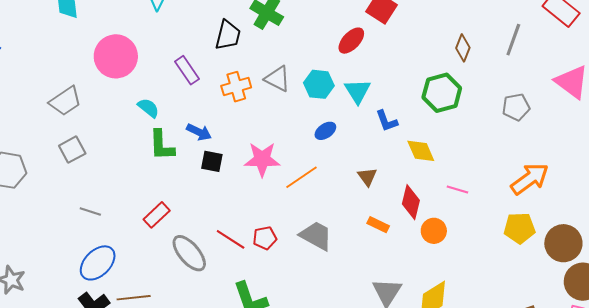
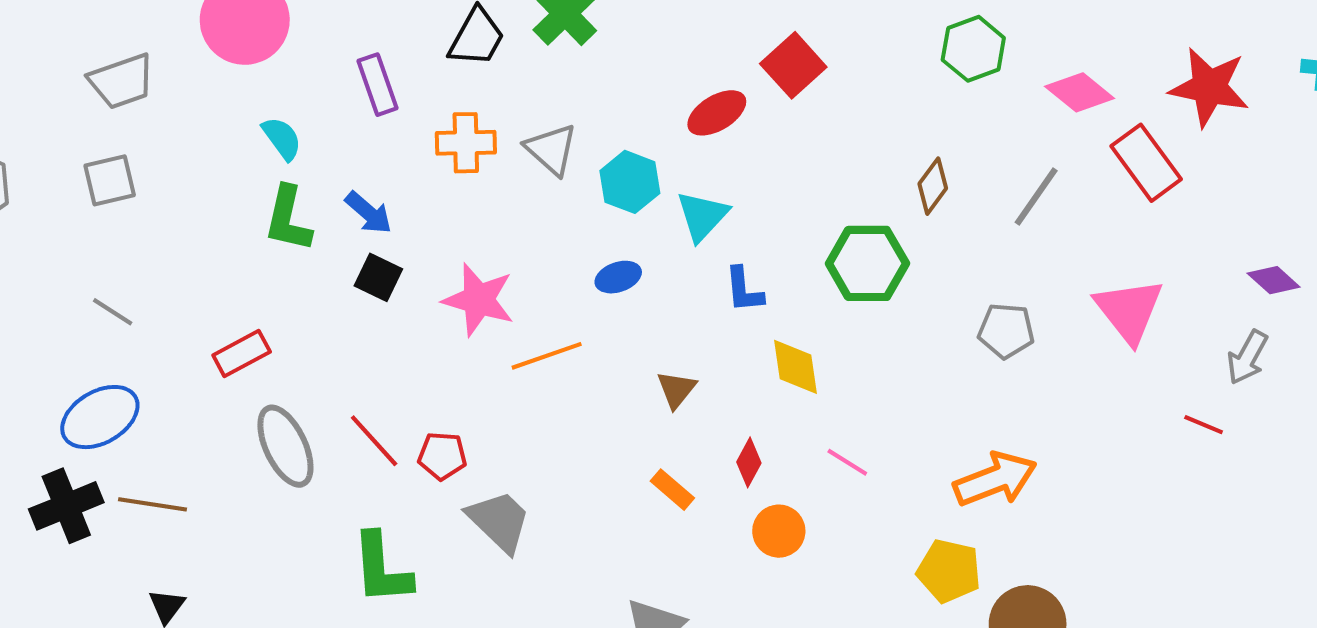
red diamond: (411, 202) -> (749, 462), size x0.7
gray trapezoid: (316, 236) -> (499, 521), moved

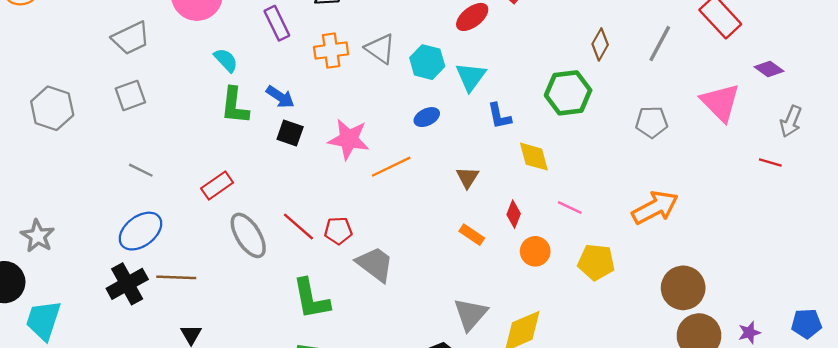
purple diamond: (1274, 280) -> (769, 69), moved
yellow pentagon: (949, 571) -> (596, 262), moved

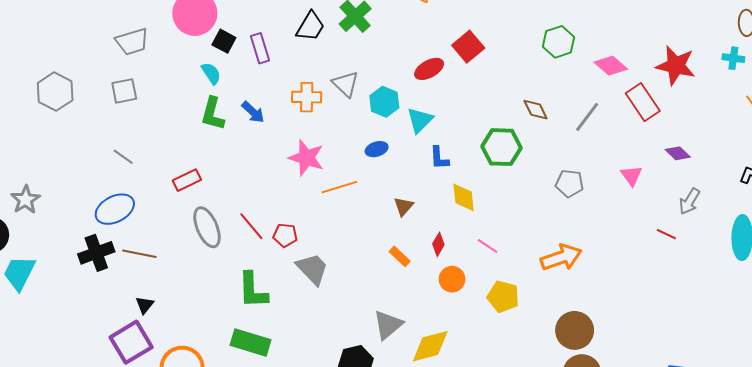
brown diamond: (600, 44) -> (536, 110), turned -64
orange cross: (331, 51) -> (307, 97), moved
pink triangle: (720, 102) -> (631, 176), size x0.6
black square: (290, 133) -> (224, 41), moved

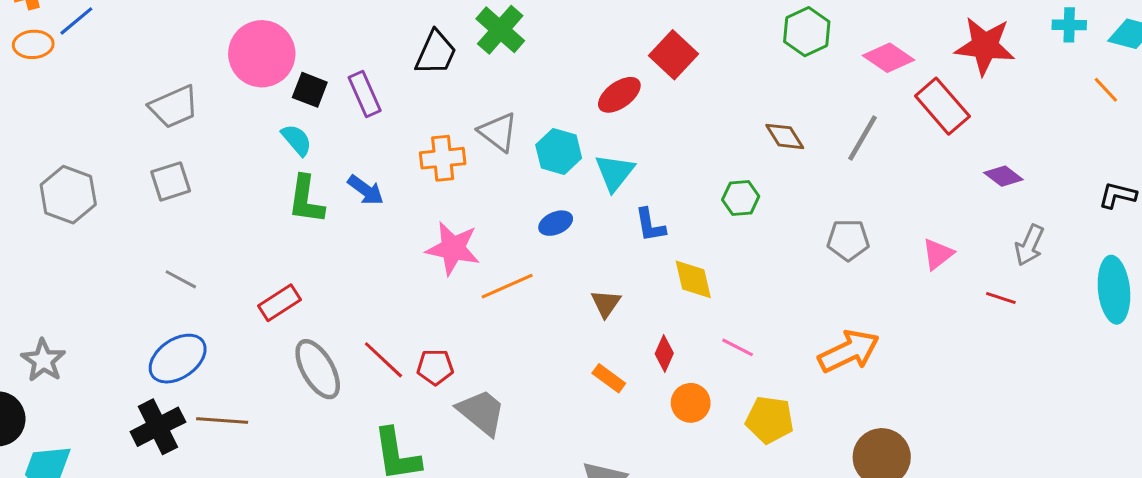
green hexagon: (501, 147) -> (741, 198), size x0.6
pink triangle: (631, 176) -> (938, 254), moved, turned 35

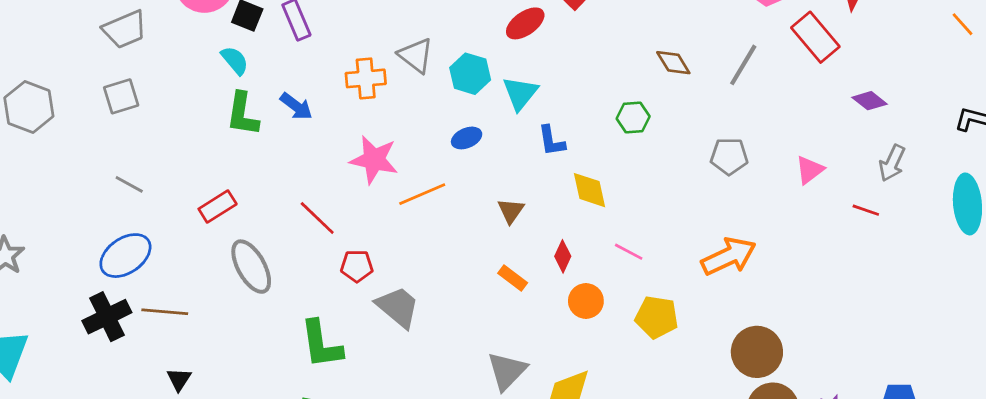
red line: (383, 360) -> (317, 218), moved

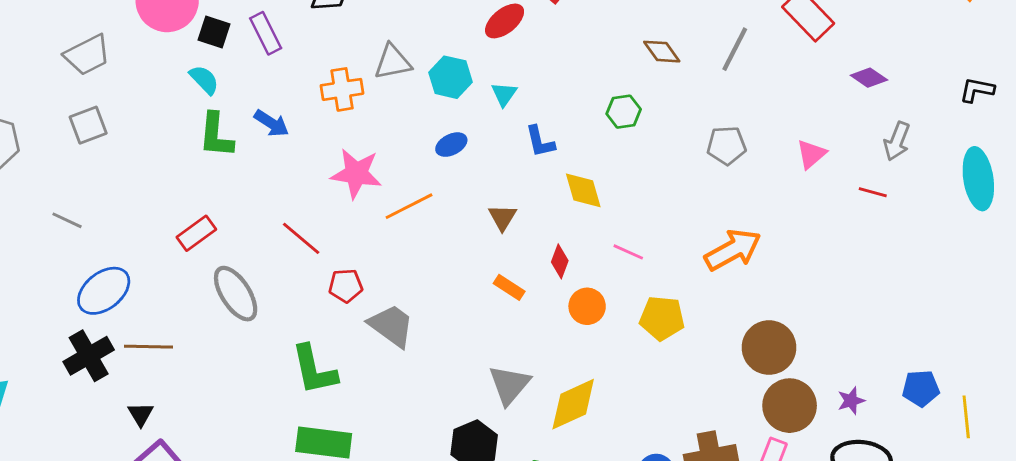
gray triangle: (416, 55) -> (393, 62), turned -45
cyan triangle: (520, 93) -> (504, 94), size x0.7
gray line: (129, 184) -> (67, 220), moved
black triangle: (179, 379) -> (141, 414), moved

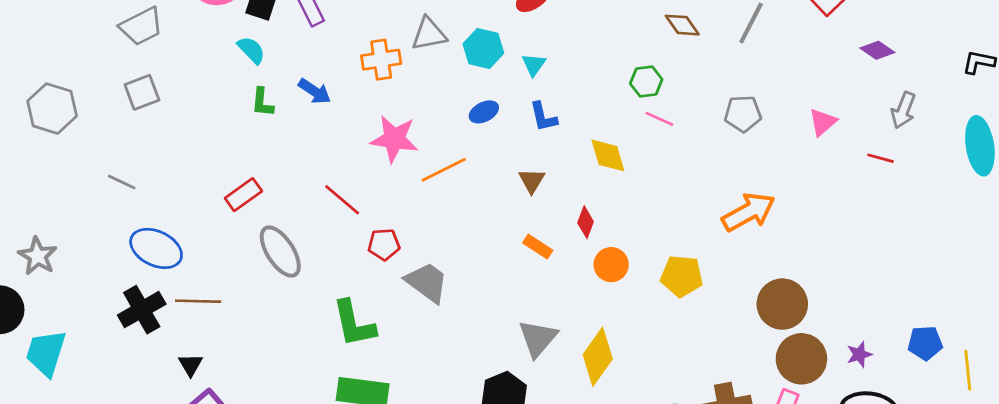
green L-shape: (216, 135) -> (262, 102), size x0.7
blue L-shape: (540, 142) -> (543, 117), moved
pink line: (628, 252) -> (659, 119), moved
blue ellipse: (104, 291) -> (156, 248), turned 63
yellow diamond: (573, 404) -> (598, 357), turned -30

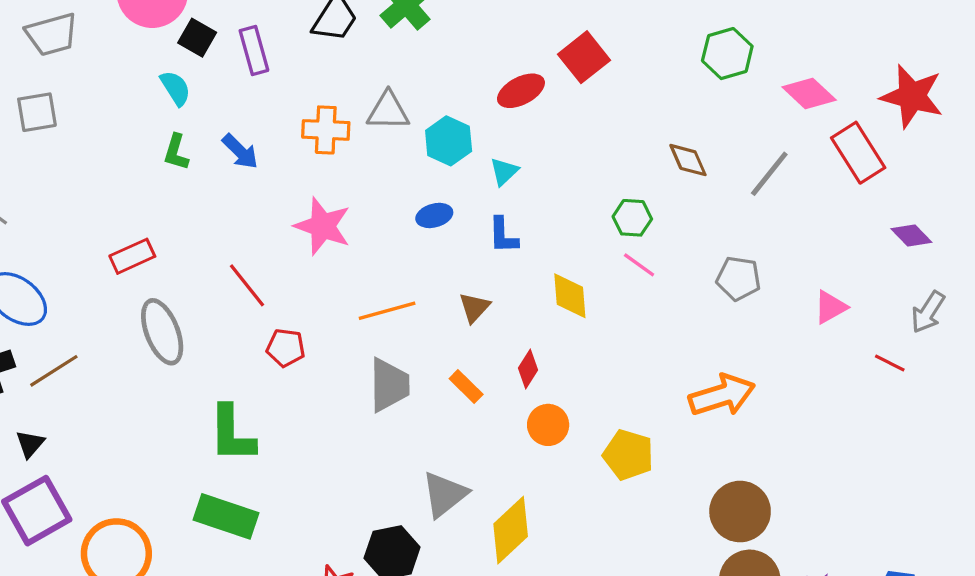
orange line: (444, 170) -> (387, 311), moved
gray trapezoid: (427, 282) -> (389, 385), moved, turned 42
brown line: (198, 301) -> (54, 371), turned -45

